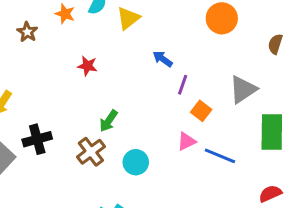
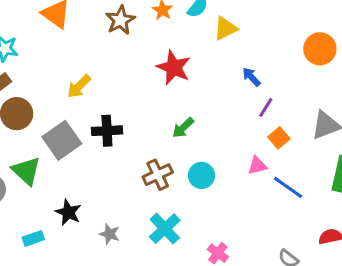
brown star: (27, 32) -> (120, 20), size x1.4
red star: (87, 66) -> (174, 68), size x1.6
brown cross: (91, 152) -> (158, 175), moved

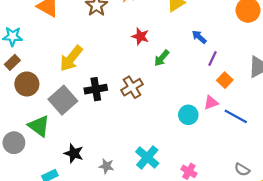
red star: (174, 68) -> (140, 36), size x0.7
yellow arrow: (79, 86) -> (71, 58), size x1.4
green arrow: (183, 128) -> (162, 58), moved
brown cross: (158, 175) -> (132, 87), moved
cyan circle: (202, 175) -> (188, 115), moved

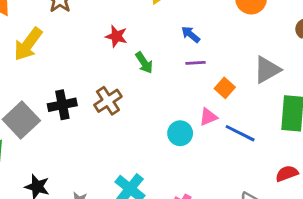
yellow arrow: (71, 58) -> (28, 44), moved
green arrow: (162, 58) -> (144, 63), turned -72
purple line: (213, 58) -> (196, 63), moved, turned 63

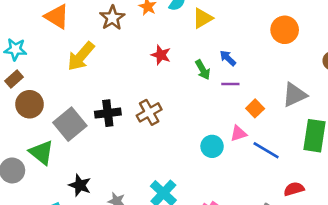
green arrow: (144, 63) -> (203, 70), moved
red semicircle: (287, 173) -> (294, 189), moved

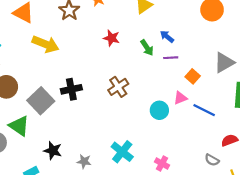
yellow arrow: (81, 56) -> (46, 44), turned -105
brown cross: (149, 112) -> (118, 87), moved

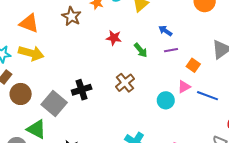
yellow arrow: (46, 44) -> (31, 53), moved
green arrow: (147, 48) -> (141, 50), moved

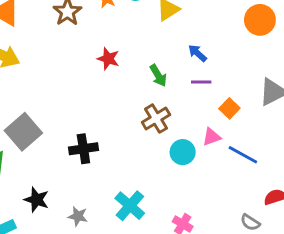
red star: (114, 38) -> (108, 59), moved
brown cross: (125, 83) -> (156, 119), moved
black cross: (82, 90) -> (83, 149), moved

